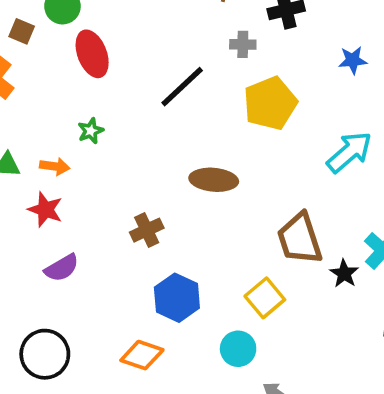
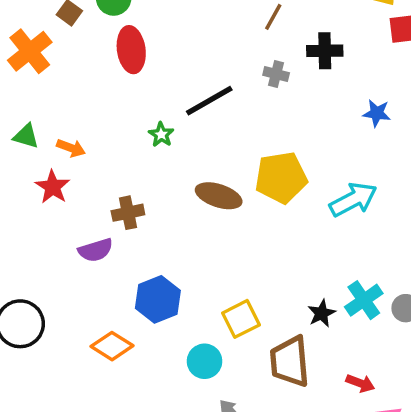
yellow pentagon: (270, 103) -> (281, 178), moved
green star: (91, 131) -> (161, 135), moved, turned -30
brown cross: (147, 230) -> (128, 213), moved
brown trapezoid: (300, 239) -> (290, 361), moved
purple semicircle: (62, 268) -> (96, 250), moved

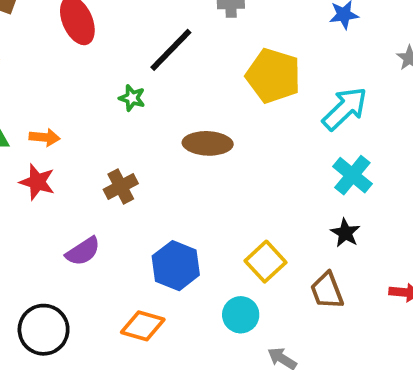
yellow pentagon: (281, 178) -> (273, 76), moved, turned -30
purple semicircle: (96, 250) -> (83, 251), moved
cyan cross: (364, 300) -> (352, 175), moved
brown trapezoid: (290, 361) -> (327, 291), size x0.7

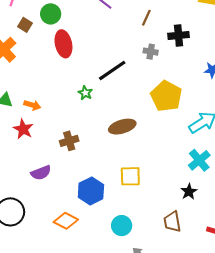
brown ellipse: (208, 143) -> (122, 127), turned -30
yellow square: (265, 262) -> (130, 176), moved, turned 30

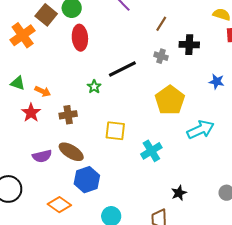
brown square: (25, 25) -> (46, 15), size x1.5
brown ellipse: (122, 127) -> (71, 152), moved, turned 40
brown cross: (69, 141) -> (68, 115), moved
cyan cross: (199, 160) -> (151, 151), moved
yellow square: (130, 176) -> (115, 131), moved

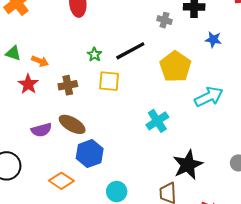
black line: (122, 69) -> (130, 51), moved
blue star: (217, 82) -> (213, 40), moved
yellow square: (115, 131) -> (109, 81), moved
black star: (179, 193) -> (188, 165), size x1.8

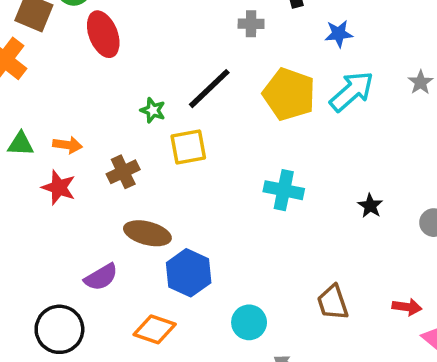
cyan arrow: (209, 97) -> (352, 91), moved
cyan cross: (157, 121) -> (284, 190), turned -30
purple semicircle: (41, 130) -> (101, 277), moved
black star: (188, 165) -> (370, 206), moved, size x0.5

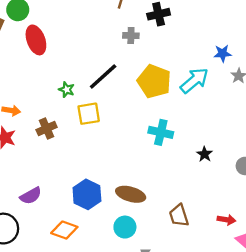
blue star: (339, 34) -> (222, 53), moved
cyan cross: (284, 190) -> (161, 132), moved
brown ellipse: (147, 233) -> (131, 194), moved

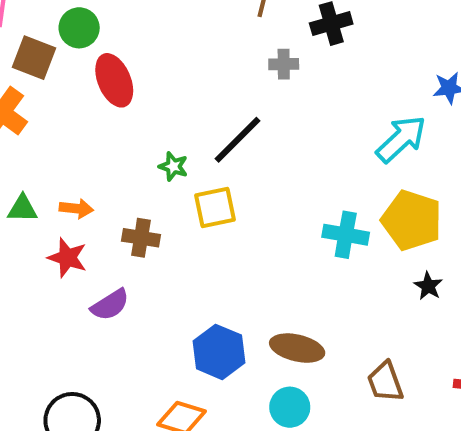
yellow pentagon: (154, 81) -> (412, 220), moved
brown cross: (47, 129) -> (141, 238), turned 36
black star: (205, 154) -> (428, 286), moved
purple semicircle: (31, 196) -> (110, 305), moved

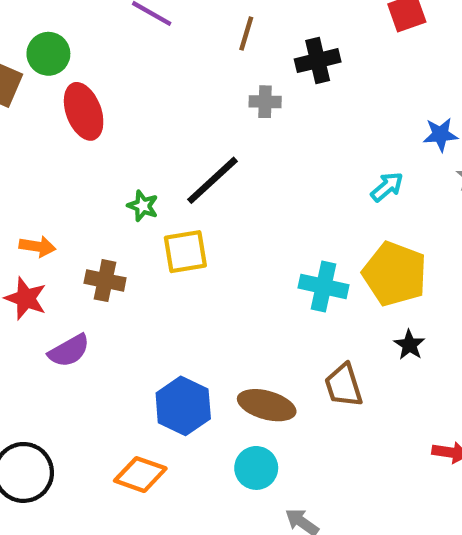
cyan arrow: (401, 139) -> (387, 187), size x0.6
brown trapezoid: (385, 382) -> (344, 385), moved

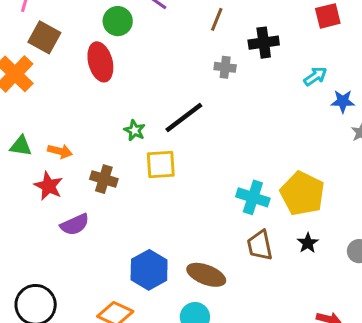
green circle: (48, 54) -> (118, 21), moved
cyan arrow: (387, 187) -> (315, 76), moved
brown trapezoid: (344, 385) -> (260, 245), moved

